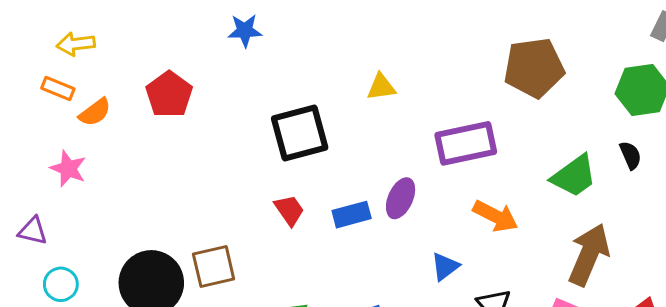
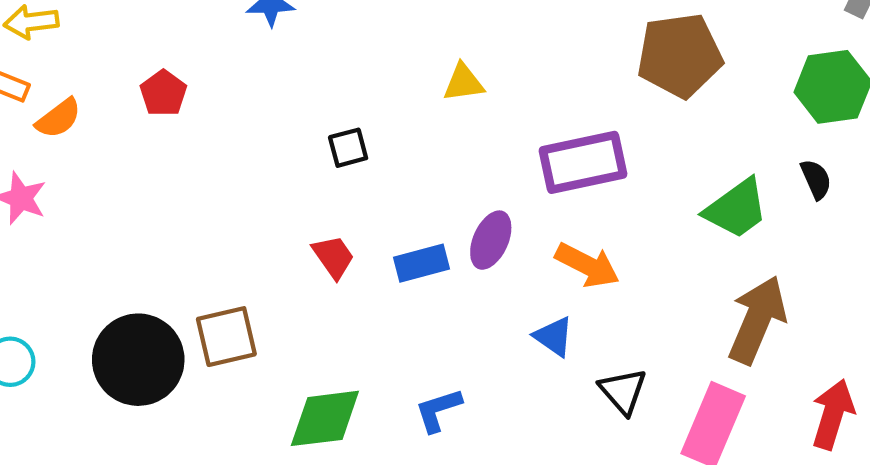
red pentagon: (169, 94) -> (163, 93), size x0.7
black square: (300, 133) -> (348, 148), size x0.5
orange arrow: (495, 216) -> (587, 265), moved
blue triangle: (445, 266) -> (554, 337), turned -48

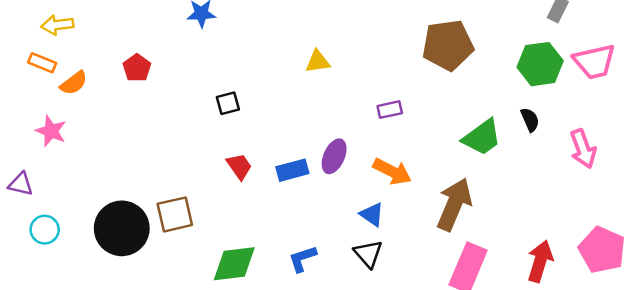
black square: (348, 148) -> (228, 103), moved
purple rectangle: (583, 162) -> (390, 110), size x0.5
brown arrow: (757, 320) -> (454, 204), moved
black triangle: (623, 391) -> (368, 254), moved

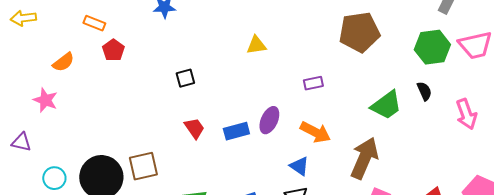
yellow arrow: (57, 25) -> (23, 18), moved
orange rectangle: (42, 63) -> (94, 23), moved
cyan circle: (45, 230) -> (54, 178), moved

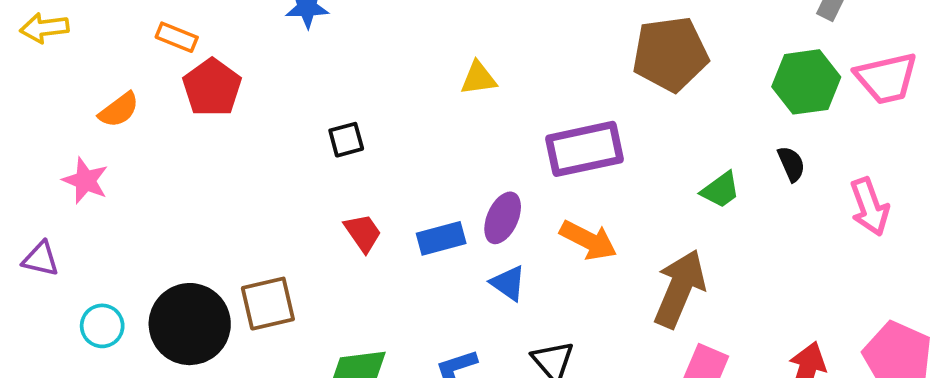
red pentagon: (113, 50) -> (212, 87), size x1.4
purple rectangle: (313, 83) -> (585, 149), size x2.0
green trapezoid: (386, 105) -> (721, 190), size x0.7
blue triangle: (299, 166) -> (508, 283), moved

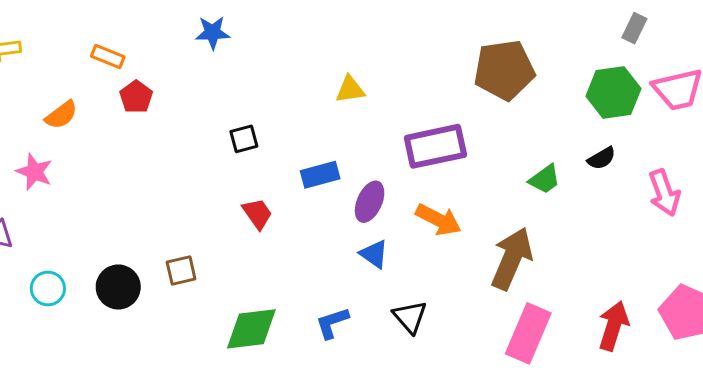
red pentagon: (212, 87) -> (136, 97), size x0.7
black semicircle: (791, 164) -> (602, 158), turned 84
blue rectangle: (441, 238) -> (320, 175), moved
brown square: (268, 304) -> (181, 271), size x0.7
black circle: (190, 324) -> (118, 287), size x0.7

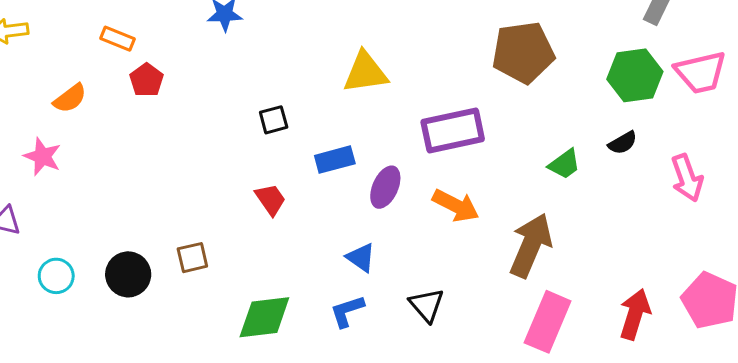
yellow triangle: (350, 89) -> (365, 72), size x1.5
black square: (244, 139) -> (274, 120), moved
blue triangle: (374, 254) -> (361, 258), moved

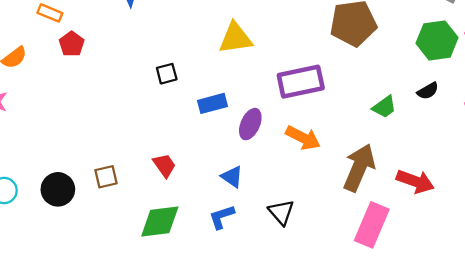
red trapezoid: (271, 199) -> (164, 165), moved
red arrow: (635, 314) -> (415, 181), moved, turned 93

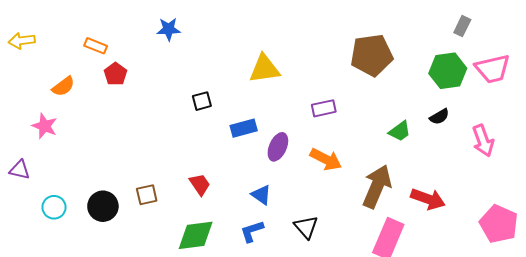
purple rectangle: (301, 82) -> (324, 108), size x0.6

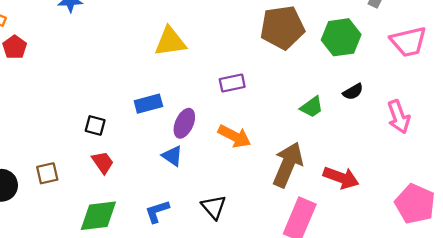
green hexagon: (448, 71) -> (341, 37), moved
black square: (202, 101) -> (95, 125), moved, turned 30
blue triangle: (261, 195) -> (172, 156), moved

